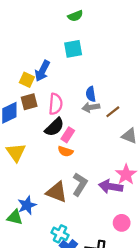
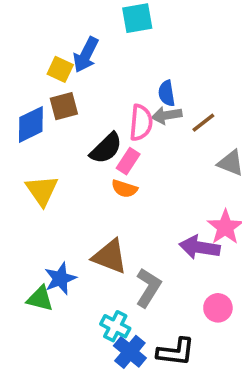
pink semicircle: (56, 104) -> (141, 123), moved
gray L-shape: (80, 184) -> (148, 288), moved

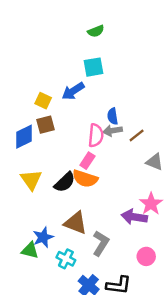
blue arrow: (86, 55) -> (73, 91), moved, turned 30
black semicircle: (106, 148) -> (65, 182), moved
orange semicircle: (124, 189) -> (85, 179), size x1.5
cyan cross: (115, 326) -> (66, 259), moved

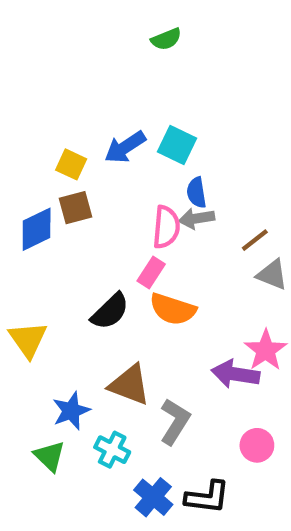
cyan square: (93, 67) -> (177, 145), moved, turned 36
brown line: (137, 135) -> (255, 240), moved
orange semicircle: (85, 179) -> (173, 309), moved
yellow triangle: (31, 180) -> (28, 339), moved
green triangle: (30, 250) -> (50, 456), moved, turned 30

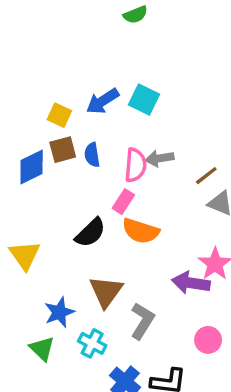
blue semicircle: (196, 193) -> (92, 155), moved
brown triangle: (129, 385) -> (106, 292), turned 45

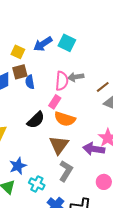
blue semicircle: (92, 155) -> (30, 82), moved
brown triangle: (106, 292) -> (59, 145), moved

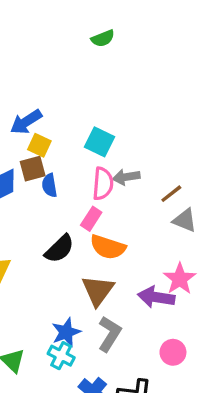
cyan square: (67, 43) -> (100, 142), moved
blue arrow: (43, 44) -> (26, 122), moved
yellow square: (18, 52) -> (39, 145), moved
blue star: (18, 166) -> (66, 332), moved

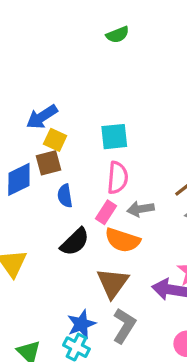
cyan square: (100, 142) -> (114, 137), turned -32
gray arrow: (126, 177) -> (141, 209), moved
blue semicircle: (49, 185) -> (65, 196), moved

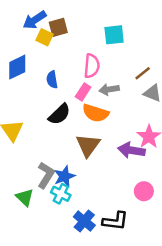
cyan square: (114, 137) -> (114, 35), moved
brown square: (48, 163) -> (58, 27), moved
gray L-shape: (124, 326) -> (46, 175), moved

